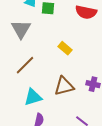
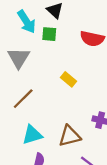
brown triangle: (64, 86) -> (70, 136), moved

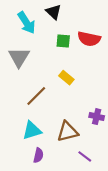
green square: (49, 34) -> (63, 41), moved
brown line: (23, 99) -> (36, 96), moved

